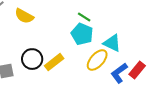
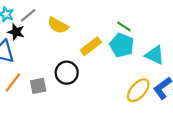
yellow ellipse: (97, 60) -> (138, 90), moved
yellow rectangle: (54, 62) -> (91, 46), moved

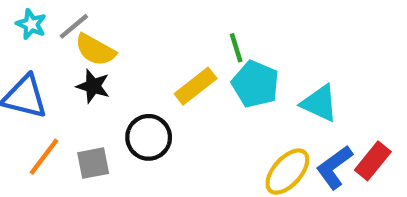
yellow semicircle: (58, 25) -> (95, 50), moved
green line: (124, 26) -> (236, 48), moved, turned 40
black star: (16, 32) -> (93, 86), moved

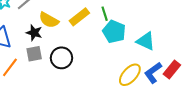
yellow semicircle: (95, 50) -> (49, 20), moved
yellow rectangle: (196, 86) -> (79, 17), moved
gray square: (93, 163) -> (34, 54), moved

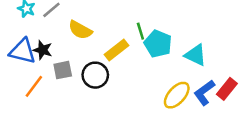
green line: (105, 14) -> (140, 31), moved
yellow rectangle: (79, 17) -> (117, 50), moved
black star: (34, 33) -> (43, 50), moved

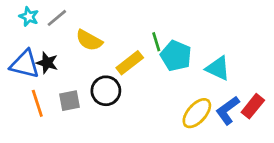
gray square: (63, 70) -> (69, 101), moved
orange line: (34, 86) -> (37, 103), turned -55

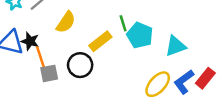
yellow semicircle: (89, 40) -> (66, 22), turned -85
cyan triangle: (218, 68) -> (176, 46), turned -45
orange line: (37, 103) -> (41, 58), moved

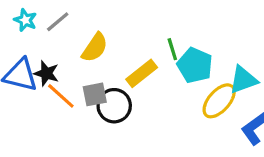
orange line: (41, 58) -> (61, 96), turned -30
gray square: (49, 73) -> (95, 94), moved
yellow ellipse: (158, 84) -> (219, 101), moved

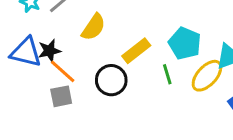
green line: (172, 49) -> (167, 74), moved
black star: (46, 73) -> (49, 51), turned -30
gray square: (95, 94) -> (61, 96), moved

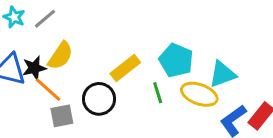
yellow semicircle: (94, 27) -> (60, 56), moved
yellow ellipse: (207, 76) -> (199, 94), turned 68
gray square: (61, 96) -> (62, 116), moved

